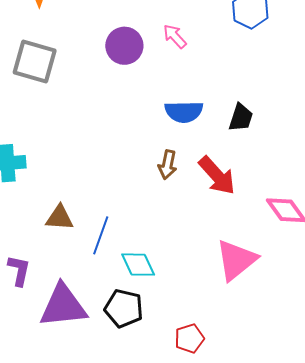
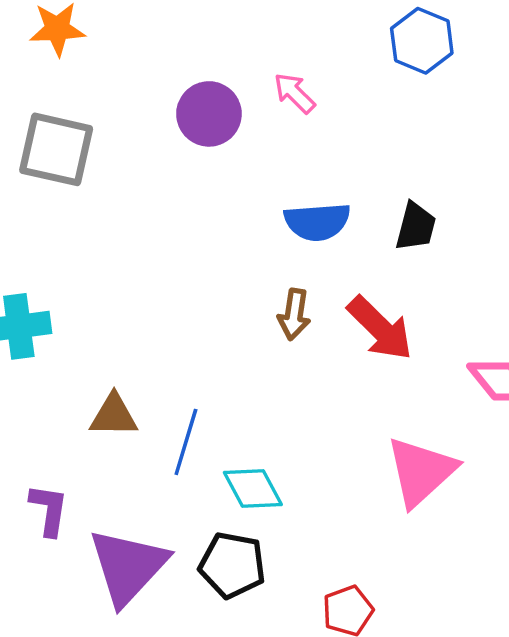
purple triangle: (63, 306) -> (128, 567), turned -38

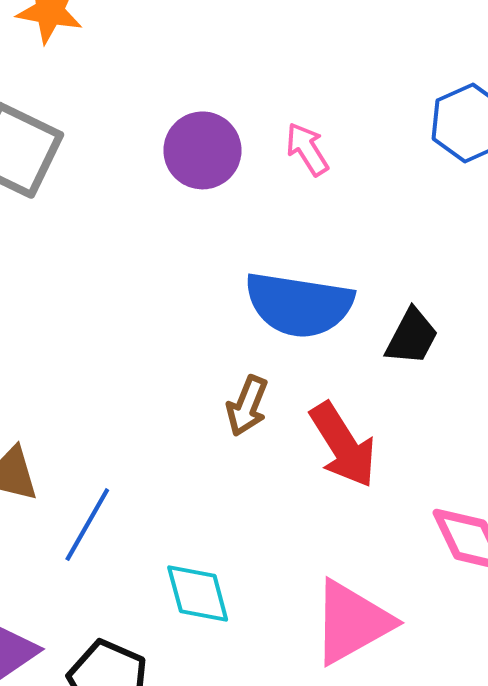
blue semicircle: (317, 222) -> (299, 305), size x1.4
cyan diamond: (253, 489) -> (198, 593), moved

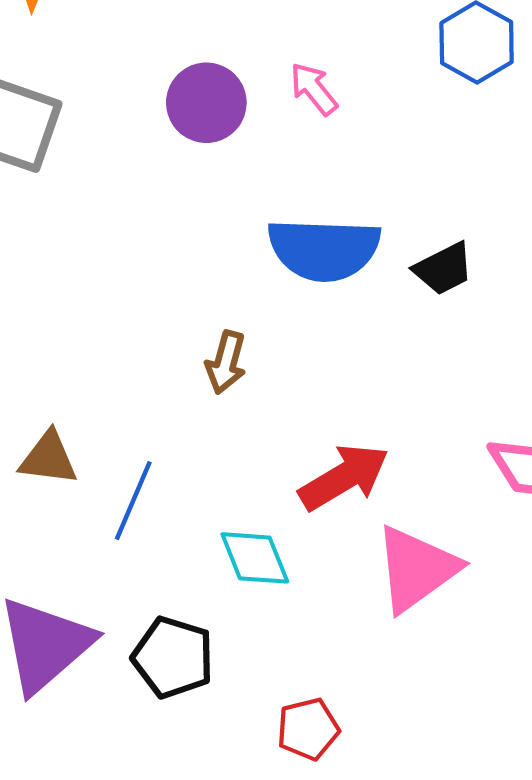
black trapezoid: (412, 337) -> (444, 269), turned 42
brown arrow: (247, 406) -> (226, 362), moved
red arrow: (343, 445) -> (344, 477), moved, turned -82

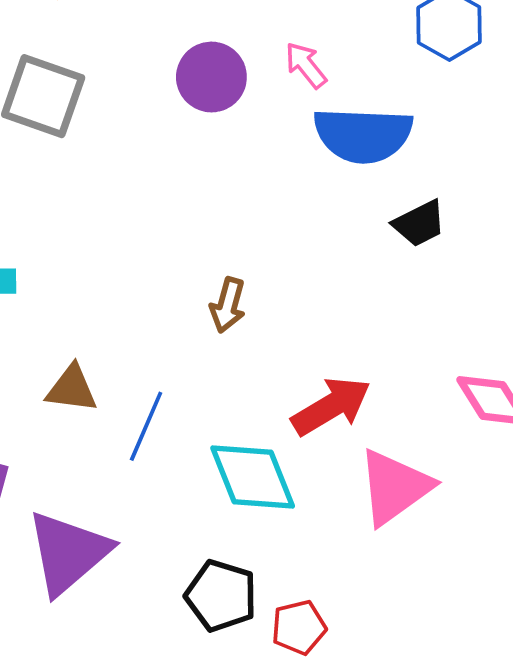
blue semicircle: (324, 249) -> (363, 135), moved
cyan diamond: (255, 558) -> (253, 477), size x1.4
black pentagon: (173, 657) -> (221, 596), moved

